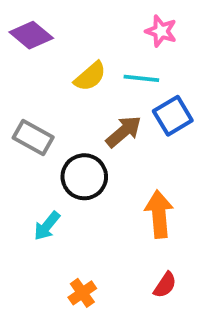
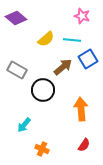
cyan arrow: (47, 226) -> (24, 125), moved
orange cross: (82, 293) -> (42, 149), turned -32

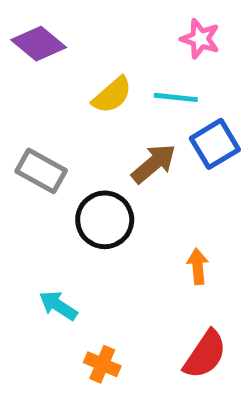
orange arrow: (81, 109) -> (198, 266), size x0.6
cyan arrow: (24, 125) -> (58, 306), turned 84
red semicircle: (84, 145) -> (205, 354), size x1.5

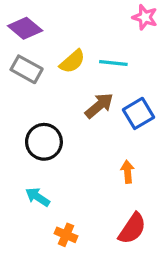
pink star: (200, 39) -> (145, 17), moved
blue square: (215, 144) -> (139, 113), moved
gray rectangle: (41, 171) -> (27, 69), moved
black circle: (105, 220) -> (44, 142), moved

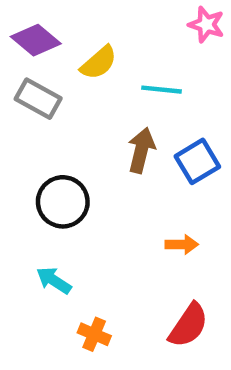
yellow semicircle: (72, 61) -> (99, 63), moved
brown arrow: (99, 106) -> (141, 150), turned -36
orange arrow: (128, 172) -> (182, 244), turned 95

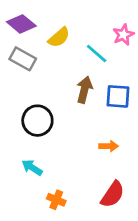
pink star: (206, 25) -> (123, 35), moved, turned 30
cyan line: (162, 90) -> (97, 53), turned 35
blue square: (197, 161) -> (118, 96), turned 35

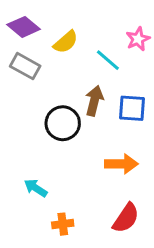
black circle: (37, 121) -> (63, 123), moved
orange arrow: (109, 146) -> (121, 164), size x1.5
orange cross: (56, 200) -> (63, 224), turned -30

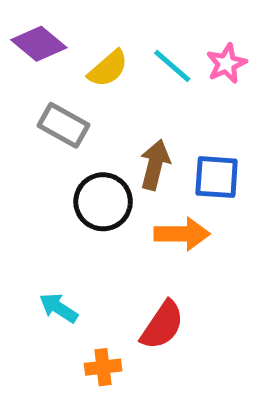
cyan line: (108, 60) -> (172, 66), moved
gray rectangle: (25, 66) -> (64, 125), moved
orange arrow: (121, 164) -> (182, 234), moved
red semicircle: (126, 218) -> (162, 325), moved

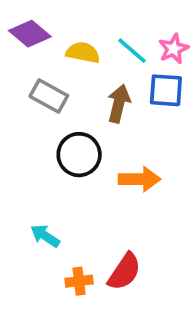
yellow semicircle: (108, 68) -> (83, 53), turned -128
brown arrow: (155, 165) -> (119, 104), moved
blue square: (217, 177) -> (166, 90), moved
red semicircle: (162, 325) -> (124, 272), moved

